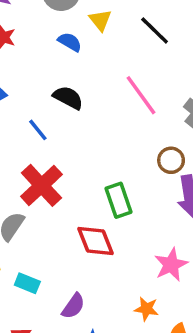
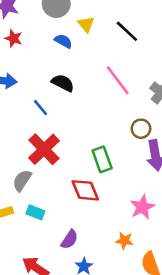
cyan rectangle: (27, 283) -> (35, 212), moved

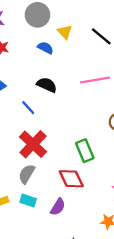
pink line: (118, 80) -> (95, 80), turned -60
gray semicircle: (22, 180) -> (27, 174), moved
purple semicircle: (69, 239) -> (58, 207), moved

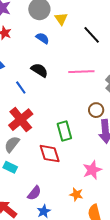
yellow triangle: (65, 32) -> (61, 19), moved
purple semicircle: (58, 207) -> (34, 193), moved

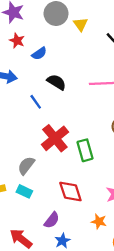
blue semicircle: (42, 38) -> (39, 54), moved, turned 112
red cross: (21, 120) -> (55, 138), moved
red diamond: (50, 154) -> (70, 191), moved

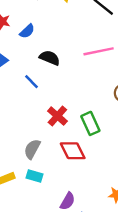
red cross: (55, 138) -> (57, 116), size x0.7
red diamond: (70, 191) -> (73, 151), moved

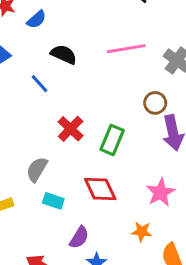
green rectangle: (90, 123) -> (112, 140), turned 45
red diamond: (73, 151) -> (100, 189), moved
cyan rectangle: (35, 176) -> (53, 201), moved

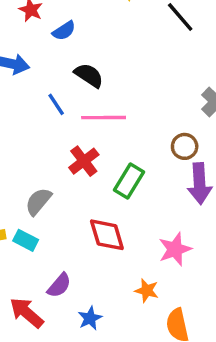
pink line: (126, 49) -> (104, 118), moved
cyan rectangle: (53, 201) -> (26, 240), moved
purple semicircle: (79, 237) -> (59, 285), moved

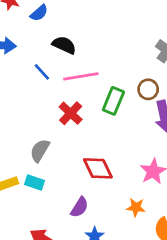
green rectangle: (129, 181) -> (113, 101), moved
purple semicircle: (59, 285) -> (80, 207), moved

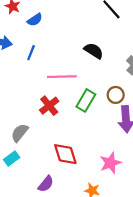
black semicircle: (64, 45) -> (94, 51), moved
blue line: (42, 72) -> (31, 53), moved, turned 56
cyan rectangle: (35, 183) -> (12, 159), turned -63

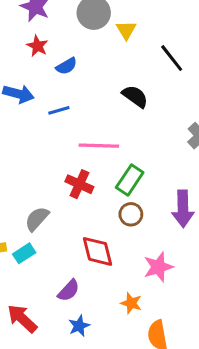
black semicircle: (94, 51) -> (135, 96), moved
blue line: (31, 53) -> (59, 110), turned 49
brown circle: (116, 95) -> (131, 214), moved
red cross: (49, 106) -> (79, 184), turned -30

